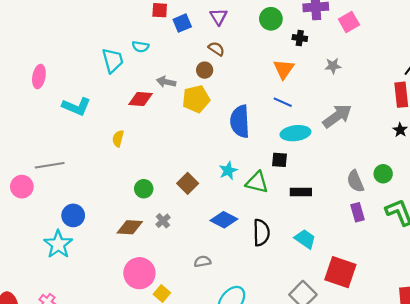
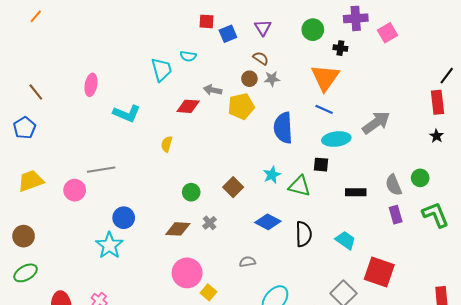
gray star: (333, 66) -> (272, 79), moved
orange triangle: (284, 69) -> (325, 78), size x1.4
black rectangle: (301, 192) -> (356, 192), moved

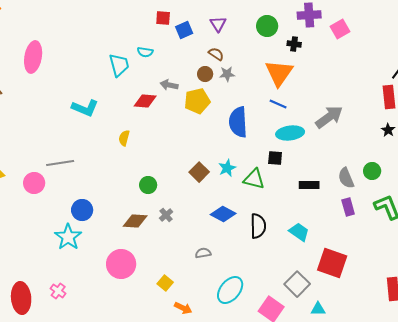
pink ellipse: (91, 85) -> (33, 57), moved, size x1.4
brown square: (233, 187) -> (199, 172), moved
pink circle: (187, 273) -> (121, 264), moved

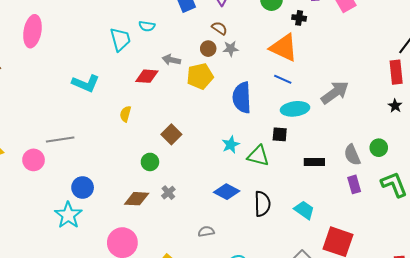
orange triangle: (279, 73) -> (284, 48), turned -40
brown square: (199, 172) -> (171, 134), moved

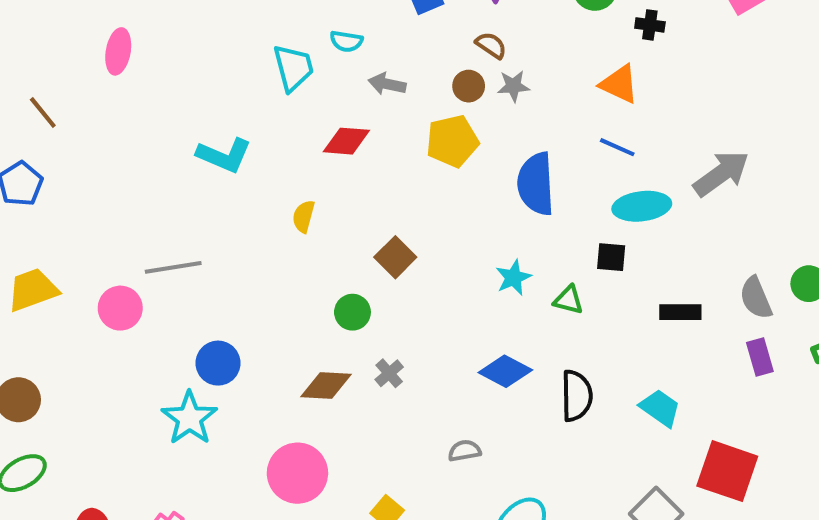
pink ellipse: (32, 31) -> (118, 51), size x0.7
orange triangle: (284, 48) -> (619, 84), size x0.7
gray arrow: (171, 60) -> (387, 84), moved
green triangle: (258, 156) -> (568, 300), size x0.7

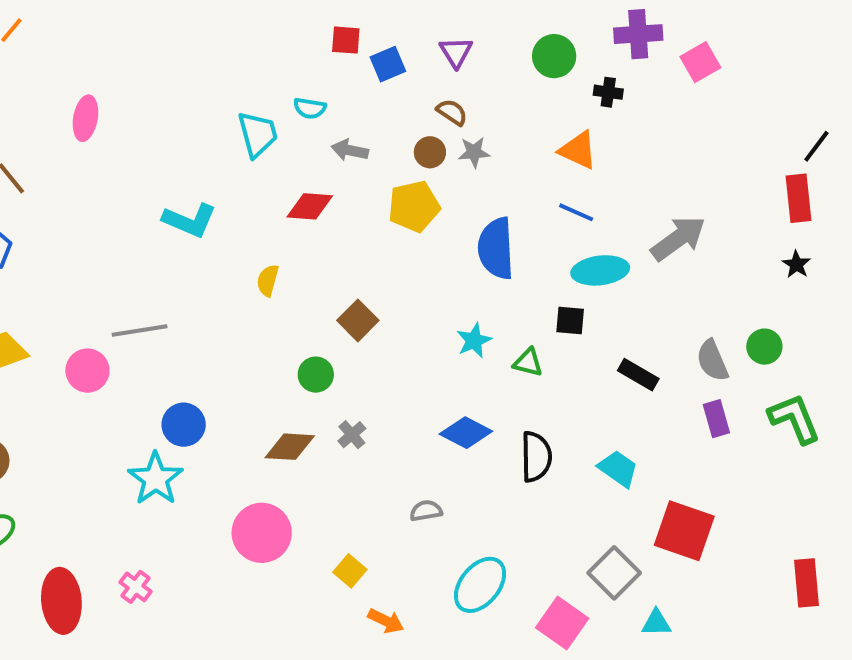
black rectangle: (680, 312) -> (638, 375), turned 30

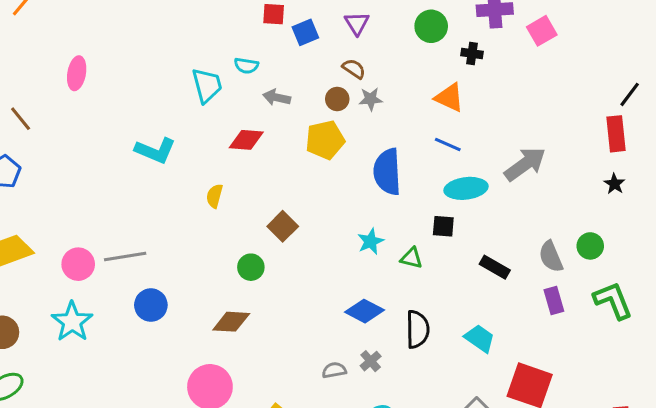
gray line: (140, 331) -> (125, 257), moved
gray cross: (352, 435) -> (371, 361), moved
cyan star: (156, 479) -> (72, 322), moved

